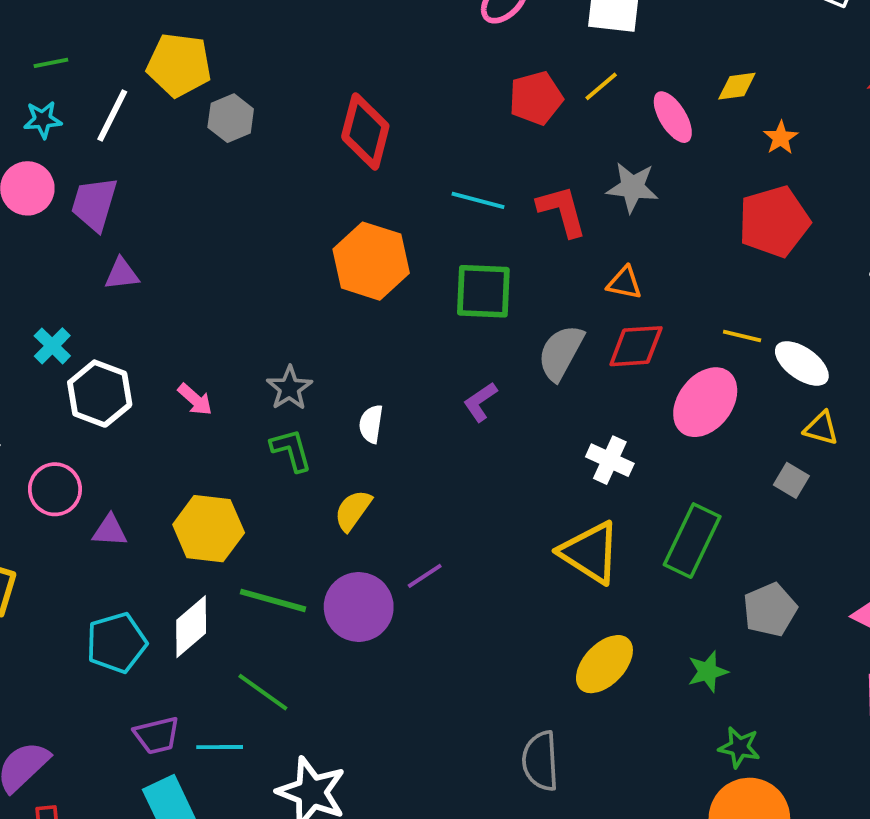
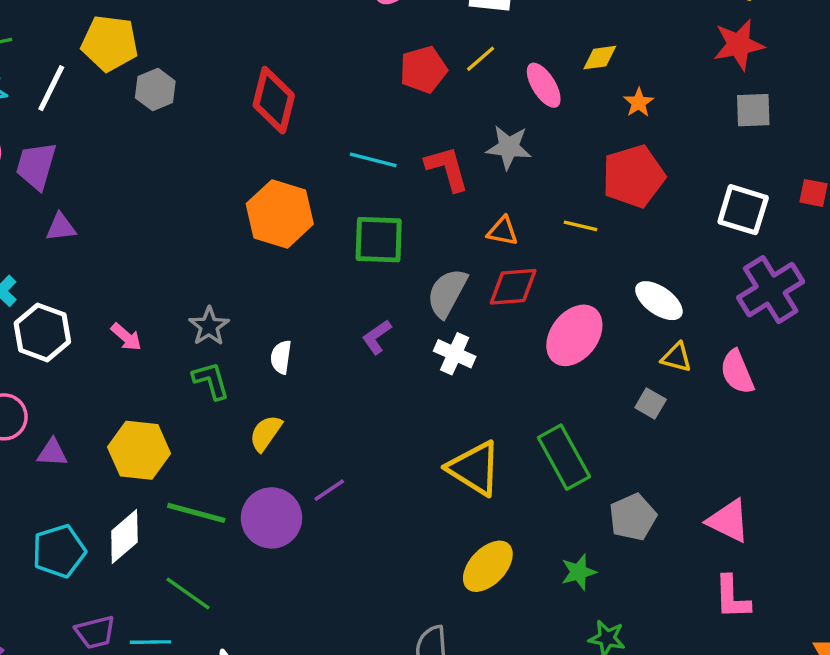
yellow line: (742, 336) -> (581, 226), moved
white cross: (610, 460) -> (455, 354), moved
green rectangle: (692, 541) -> (564, 457), turned -54

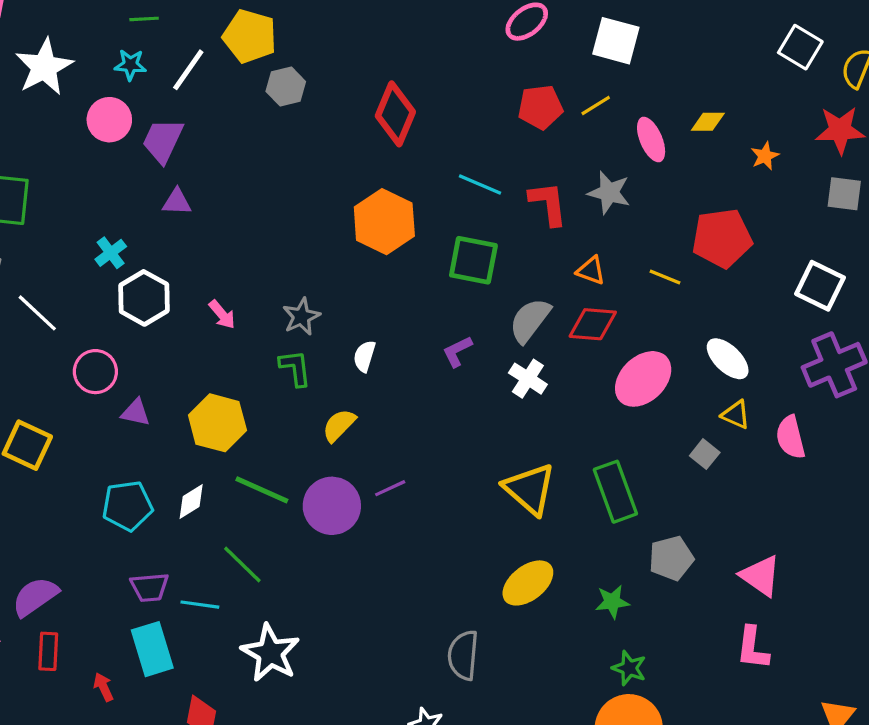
orange star: (639, 103) -> (765, 156), moved
white diamond: (124, 536) -> (191, 502), size x0.7

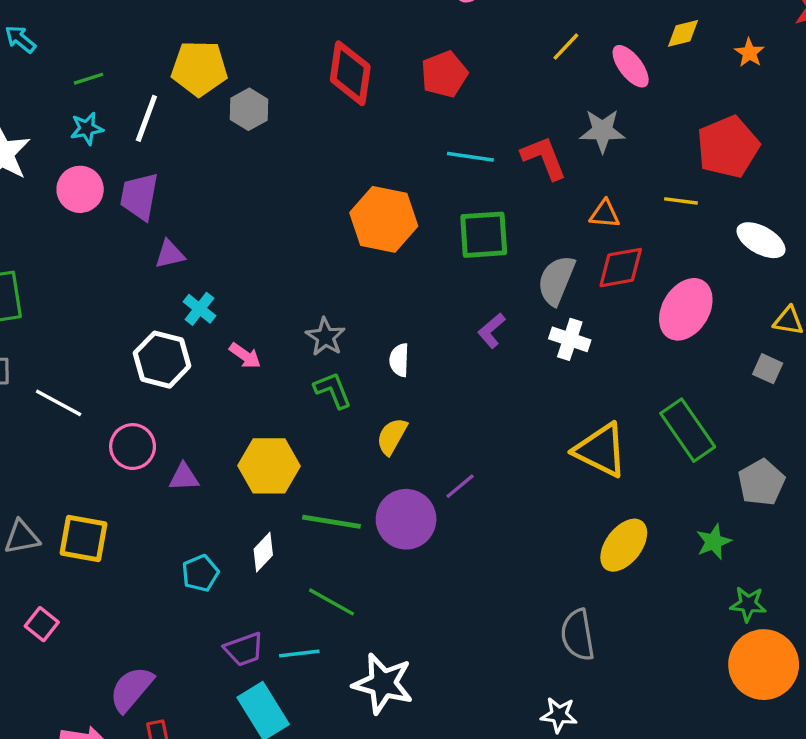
red pentagon: (540, 107) -> (444, 74), moved
red diamond: (395, 114) -> (350, 73), moved
cyan cross: (111, 253) -> (199, 309), moved
white ellipse: (728, 359) -> (761, 240), moved
cyan pentagon: (127, 506) -> (200, 573), size x0.7

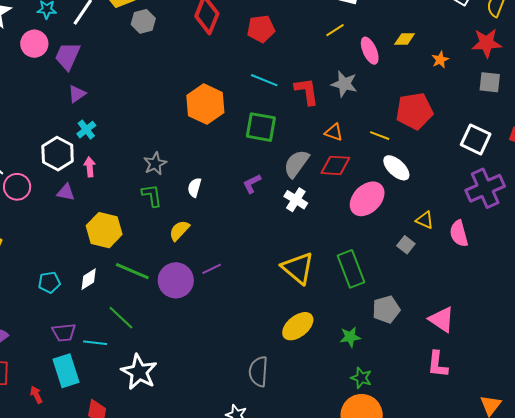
white ellipse: (761, 240) -> (396, 168), moved
purple triangle: (170, 254) -> (77, 94), turned -36
pink arrow: (245, 356) -> (90, 167), moved, turned -144
pink circle: (133, 447) -> (17, 187), moved
purple triangle: (184, 477) -> (66, 192), moved

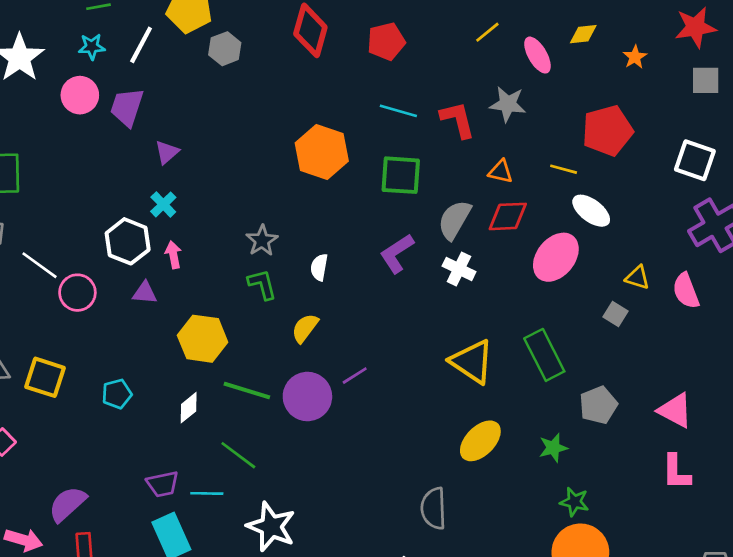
purple triangle: (77, 94) -> (167, 152), moved
purple L-shape: (252, 184) -> (397, 253), size x1.4
cyan pentagon: (49, 282) -> (117, 394), moved

